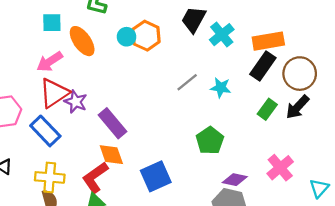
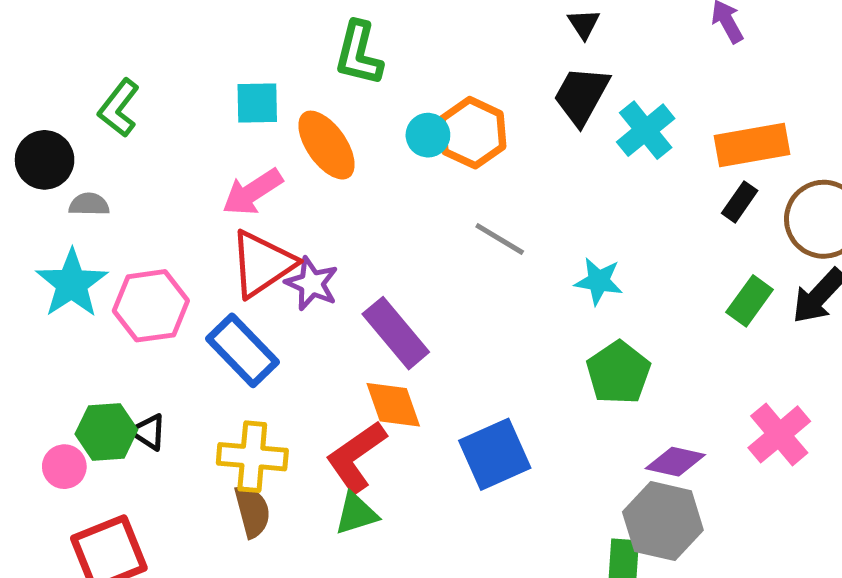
black rectangle: (263, 66) -> (740, 202), size x0.6
gray line: (187, 82) -> (500, 239), moved, turned 70
cyan star: (221, 88) -> (599, 281), moved

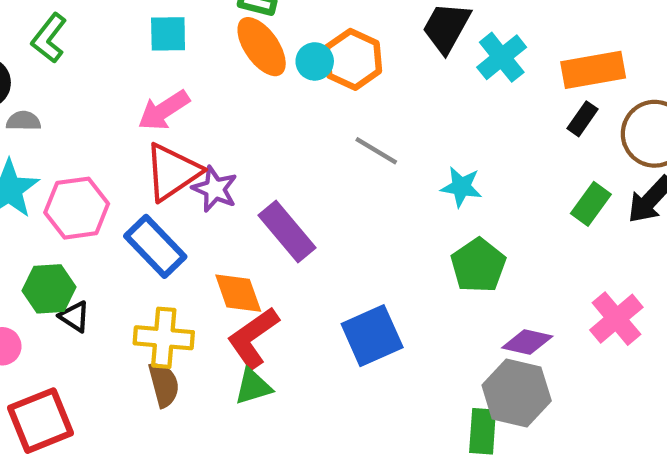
orange ellipse: (327, 145) -> (262, 47), moved
orange diamond: (393, 405) -> (238, 293), moved
green hexagon: (106, 432) -> (49, 289), moved

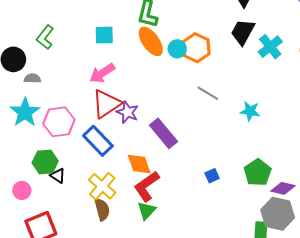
green pentagon: (478, 265) -> (258, 172), moved
blue square: (372, 336) -> (212, 176), moved, size x0.5
yellow cross: (164, 338) -> (102, 186), turned 36
green triangle: (253, 387) -> (147, 211), turned -30

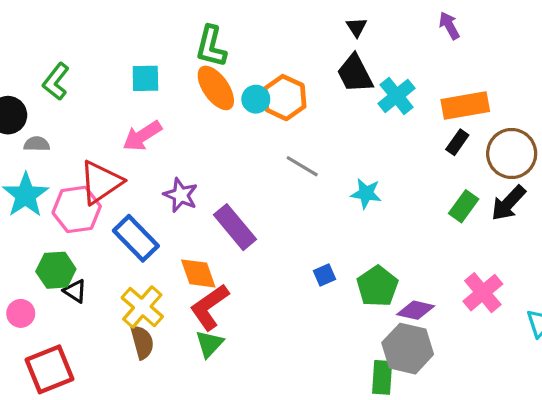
black trapezoid: (243, 32) -> (355, 74), turned -56
red triangle: (106, 104) -> (101, 182), moved
blue square: (212, 176) -> (325, 275), moved

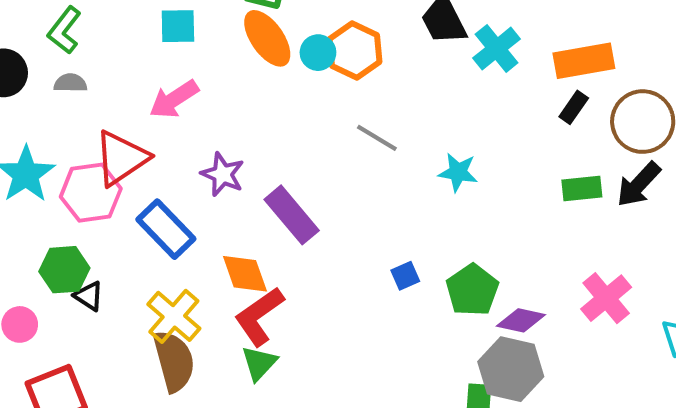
gray semicircle: (37, 144) -> (70, 83), moved
green rectangle: (464, 206) -> (582, 189), turned 48
brown semicircle: (142, 342) -> (174, 361), size x1.4

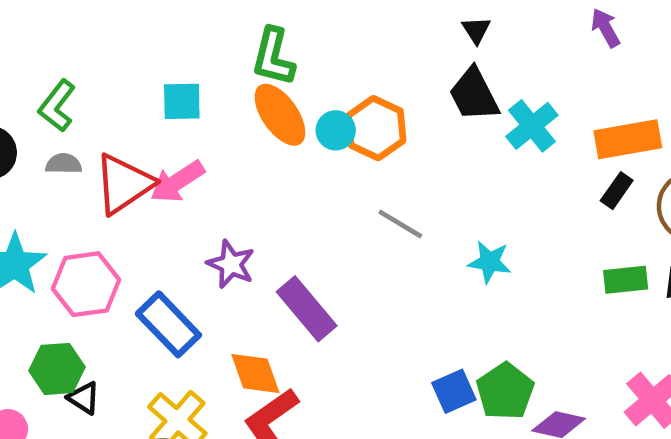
red triangle: (121, 158) -> (124, 184), moved
blue square: (405, 276) -> (454, 391), moved, size x1.4

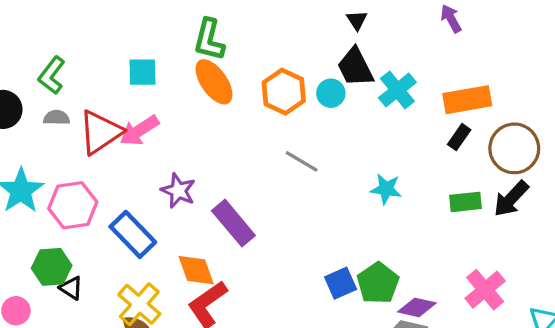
cyan circle: (336, 130) -> (331, 93), moved
cyan star: (490, 262) -> (386, 189), moved

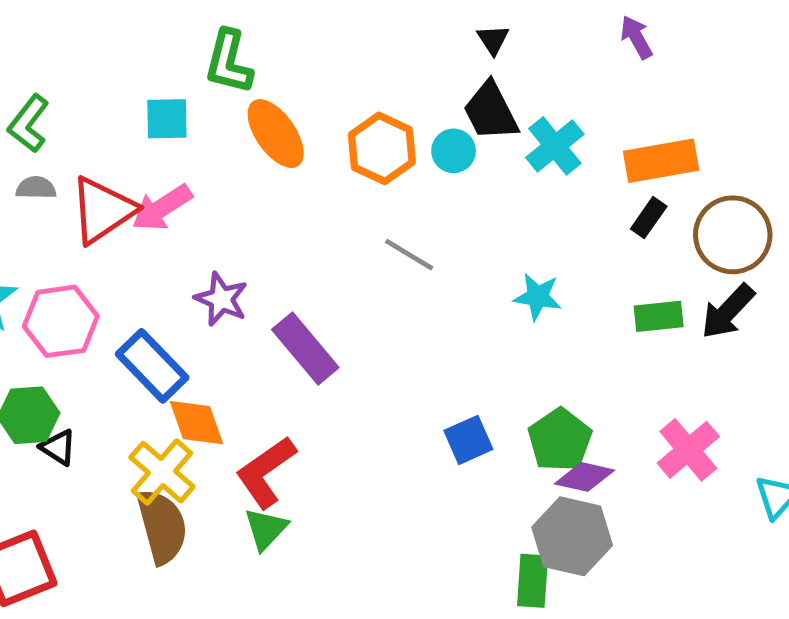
green L-shape: (209, 40) -> (229, 62), moved
orange diamond: (196, 270) -> (197, 423), moved
green pentagon: (378, 283) -> (560, 440), moved

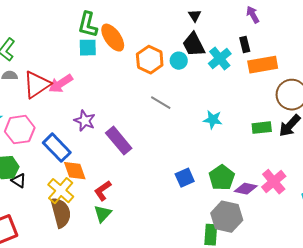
cyan square: (167, 119) -> (88, 48), moved
orange ellipse: (276, 134) -> (113, 38), moved
black rectangle: (649, 218) -> (245, 45), moved, turned -49
red L-shape: (266, 472) -> (103, 191), size x0.7
purple diamond: (584, 477) -> (246, 189), moved

